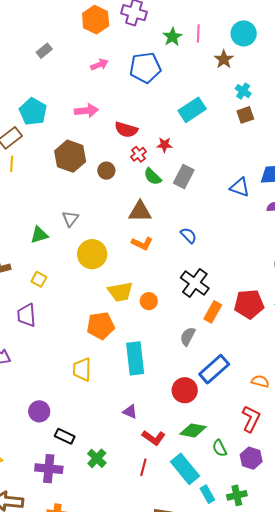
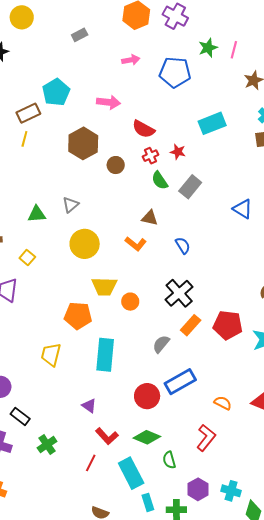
brown triangle: (140, 212) -> (150, 218), moved, size x0.7
purple hexagon: (251, 458) -> (198, 489), moved

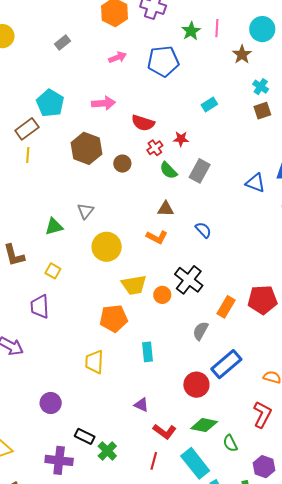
cyan rectangle: (212, 123) -> (209, 104), size x0.6
black cross: (179, 293) -> (189, 280), moved
cyan rectangle: (105, 355) -> (148, 352), size x0.6
black rectangle: (20, 416) -> (85, 436), moved

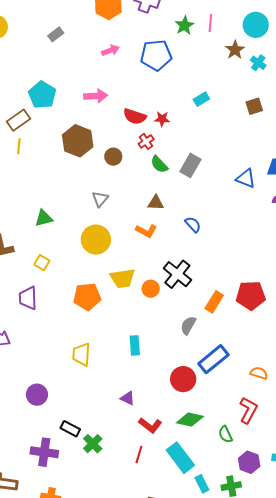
cyan cross: (261, 87) -> (258, 63), moved
red star: (181, 139) -> (162, 119), moved
gray triangle: (85, 211) -> (100, 199), moved
orange pentagon: (114, 318) -> (87, 297), moved
green semicircle: (230, 443) -> (225, 434), moved

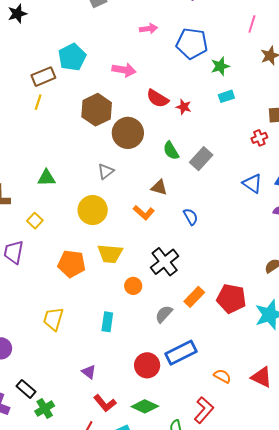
green star: (184, 25) -> (220, 66), moved
red cross: (146, 141) -> (259, 138), moved
brown circle: (113, 157) -> (128, 133), size x1.8
orange circle: (151, 289) -> (133, 286), moved

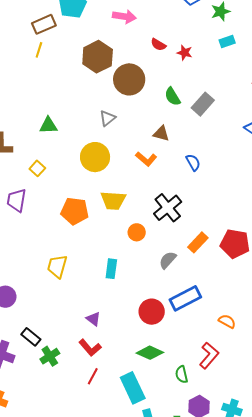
red semicircle: (158, 98) -> (158, 45), size x0.7
red L-shape: (105, 403) -> (90, 348), moved

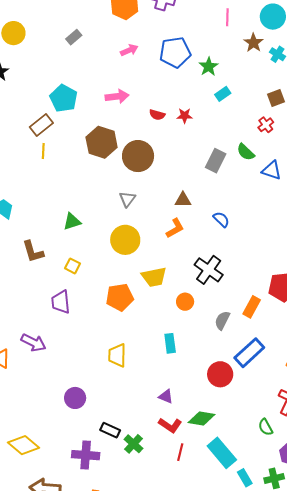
green semicircle: (172, 97) -> (246, 152), moved
orange L-shape: (146, 159) -> (175, 228), turned -55
orange rectangle: (198, 242) -> (252, 307), moved
green diamond: (150, 353) -> (201, 419), moved

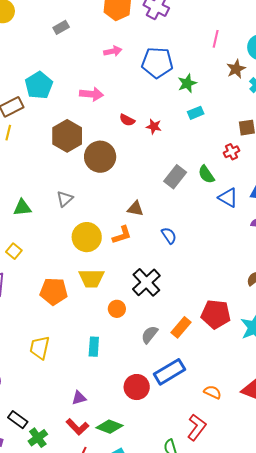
gray triangle: (127, 199) -> (65, 199), moved
yellow circle: (125, 240) -> (87, 237), moved
purple triangle: (166, 397) -> (79, 398), turned -49

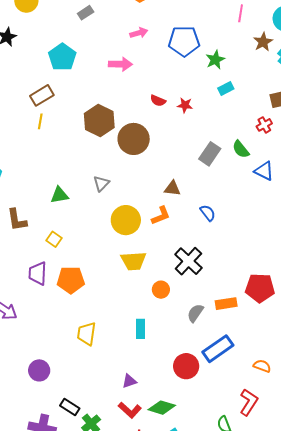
cyan pentagon: (39, 85) -> (62, 57), moved
pink arrow: (91, 94) -> (120, 64), moved
orange pentagon: (54, 291) -> (71, 280), moved
orange rectangle: (181, 327) -> (226, 304), turned 45

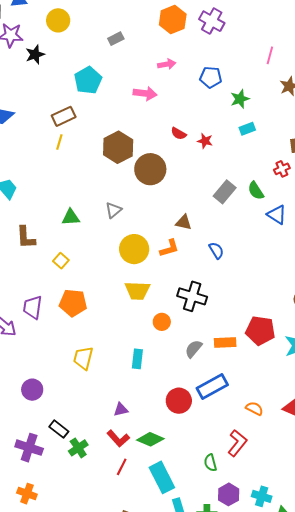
blue pentagon: (184, 41) -> (211, 77), size x0.7
black cross: (188, 261) -> (192, 296), turned -32
purple trapezoid: (38, 273) -> (33, 307), moved

